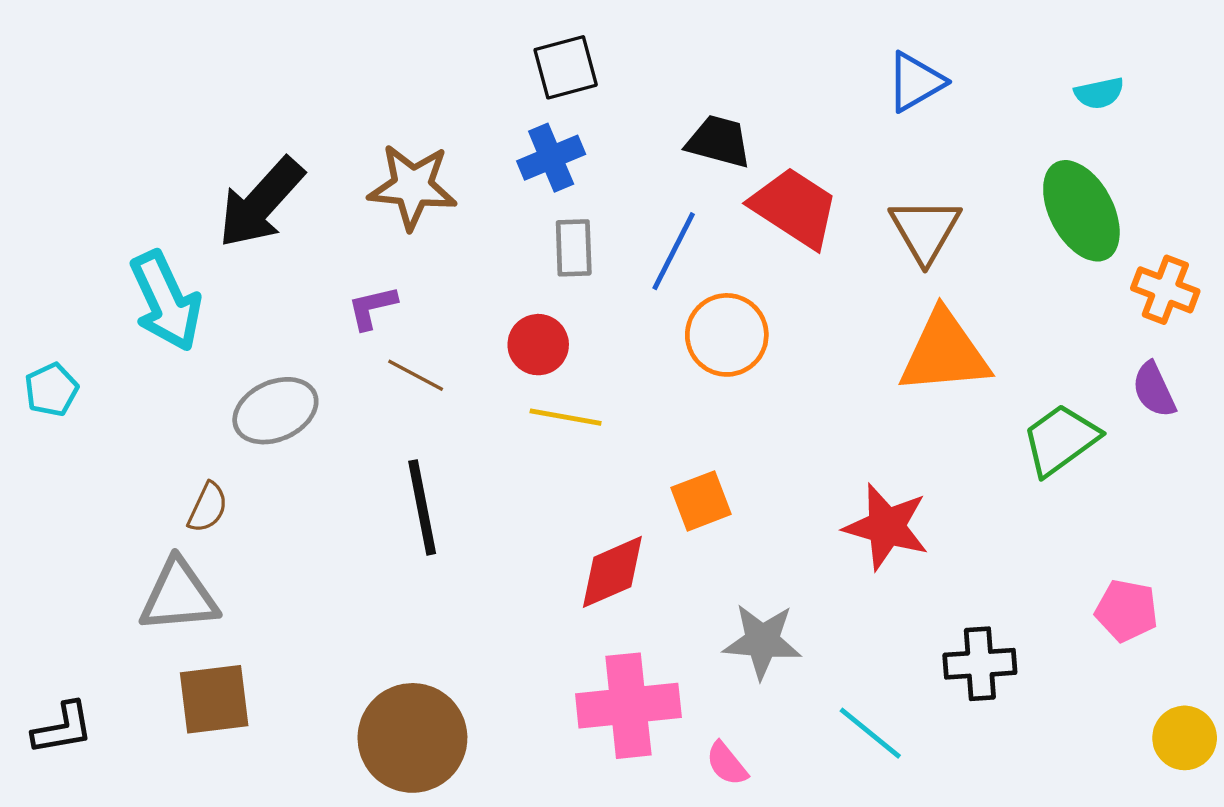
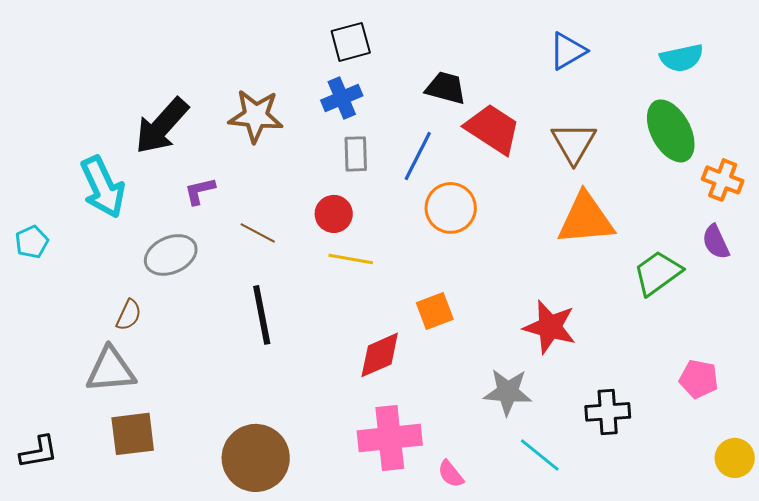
cyan semicircle: (1099, 93) -> (682, 58), size x1.4
purple L-shape: (372, 308) -> (200, 191), moved
gray star: (762, 641) -> (508, 392), moved

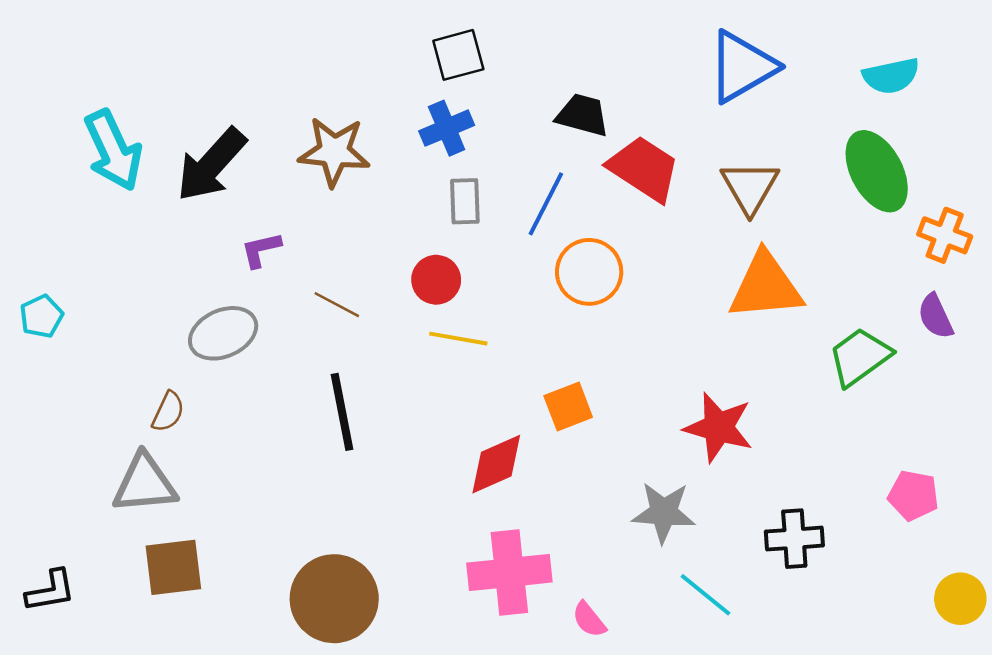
blue triangle: (568, 51) -> (742, 67), size x1.5
cyan arrow: (103, 187) -> (113, 150), moved

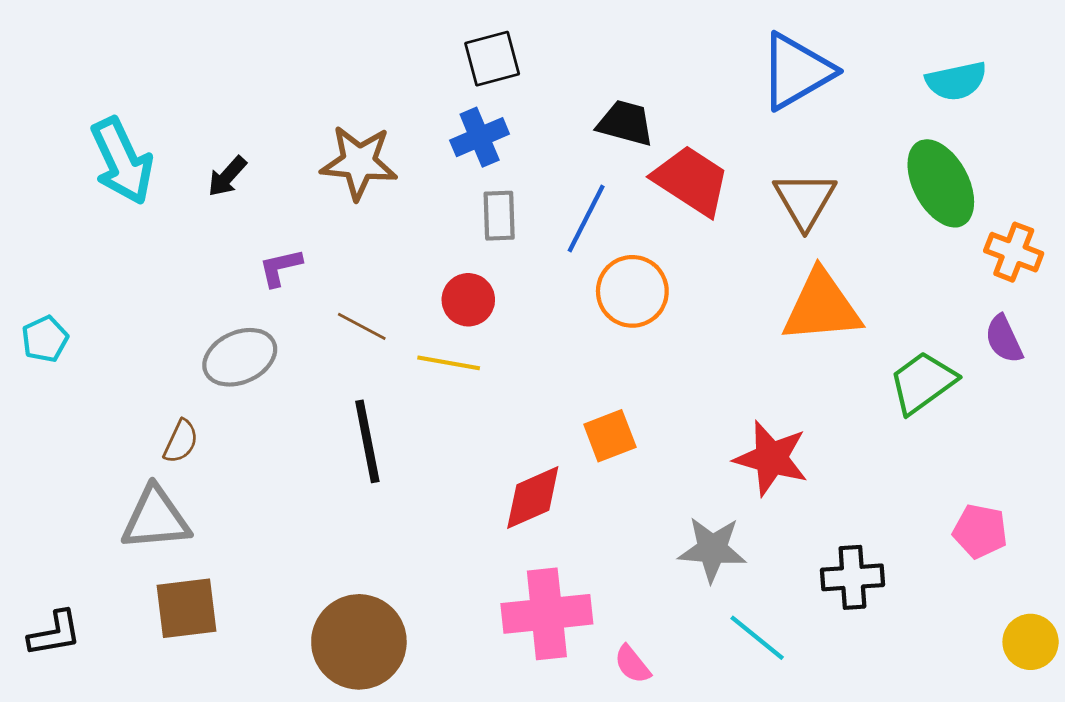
black arrow: (211, 165) -> (227, 176), size x0.5
yellow line: (458, 339) -> (449, 363), moved

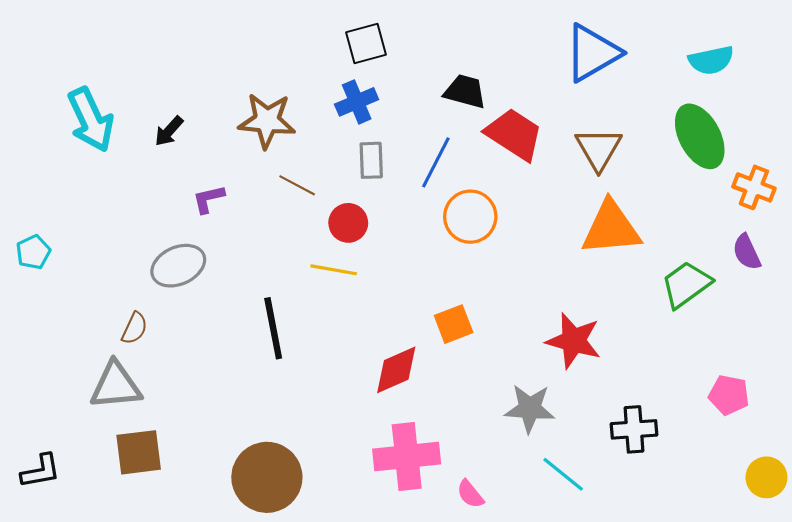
brown line: (362, 326) -> (297, 185), moved

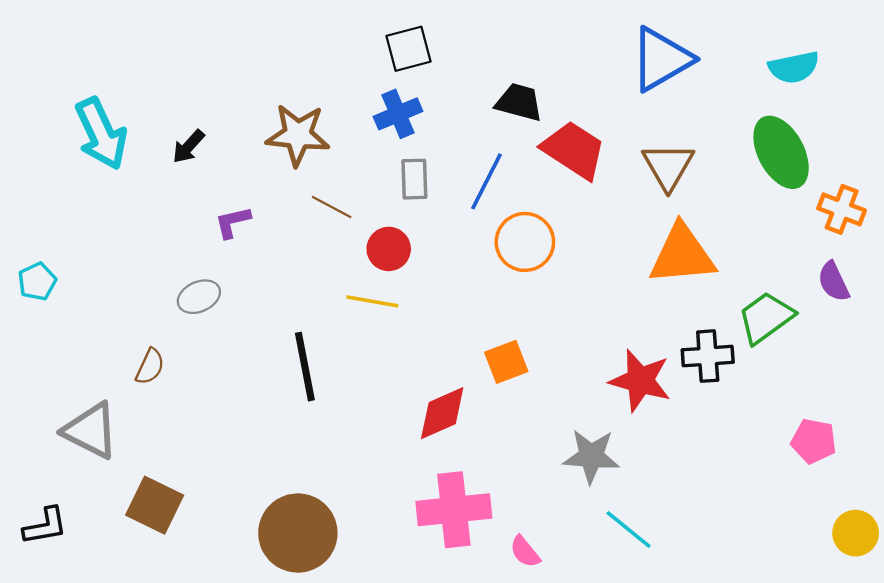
gray ellipse: (178, 266) -> (199, 297), size x0.7
gray triangle: (116, 386) -> (91, 431), moved, turned 32
black cross: (634, 429) -> (708, 356), moved
brown square: (139, 452) -> (155, 505), turned 33

